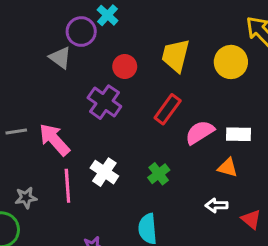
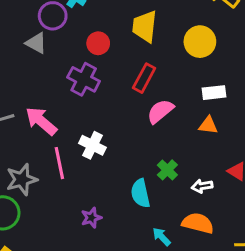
yellow circle: (231, 62) -> (200, 42), moved
pink semicircle: (200, 132) -> (160, 111), moved
green cross: (159, 174) -> (167, 170), moved
gray star: (26, 198) -> (22, 180), size x1.5
white arrow: (217, 205) -> (202, 186), moved

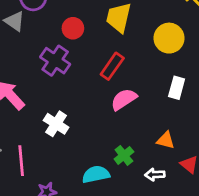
white rectangle: (214, 93) -> (177, 88), turned -75
orange triangle: (208, 125) -> (166, 140), moved
pink line: (59, 163) -> (21, 161), moved
cyan semicircle: (140, 193) -> (96, 174), turned 84

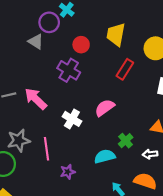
red rectangle: (112, 66) -> (125, 69), moved
pink semicircle: (124, 99) -> (105, 108), moved

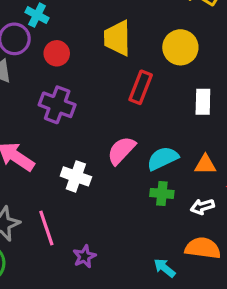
red circle: (81, 45) -> (57, 53), moved
green cross: (126, 141) -> (162, 193), turned -32
cyan semicircle: (105, 156) -> (163, 158), moved

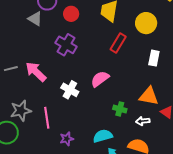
cyan semicircle: (163, 158) -> (103, 136), moved
orange triangle: (205, 165) -> (149, 96), size x1.5

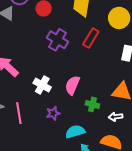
purple cross: (66, 45) -> (58, 40), moved
pink semicircle: (100, 79) -> (72, 85), moved, turned -30
purple star: (67, 139) -> (53, 113), moved

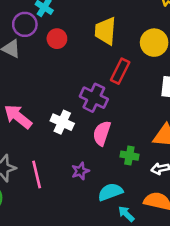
purple cross: (58, 40) -> (94, 98), moved
white cross: (42, 85) -> (62, 122), moved

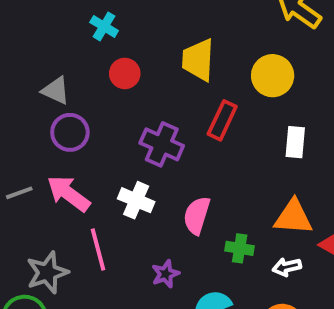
purple circle: (25, 24) -> (70, 132), moved
purple cross: (94, 98) -> (162, 144), moved
pink line: (37, 174) -> (98, 249), moved

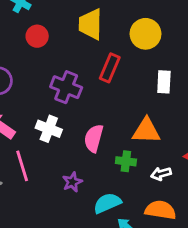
orange triangle: (293, 217) -> (146, 131), moved

